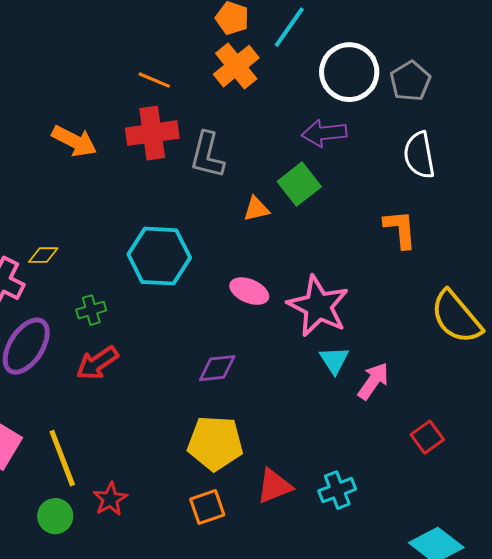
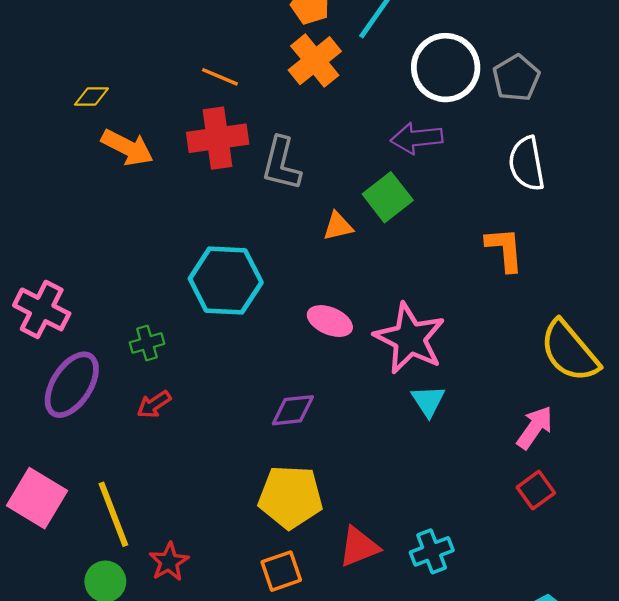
yellow diamond: (43, 255) -> (91, 96), moved
red arrow: (97, 363) -> (154, 404), size x0.7
pink arrow: (373, 381) -> (535, 428), moved

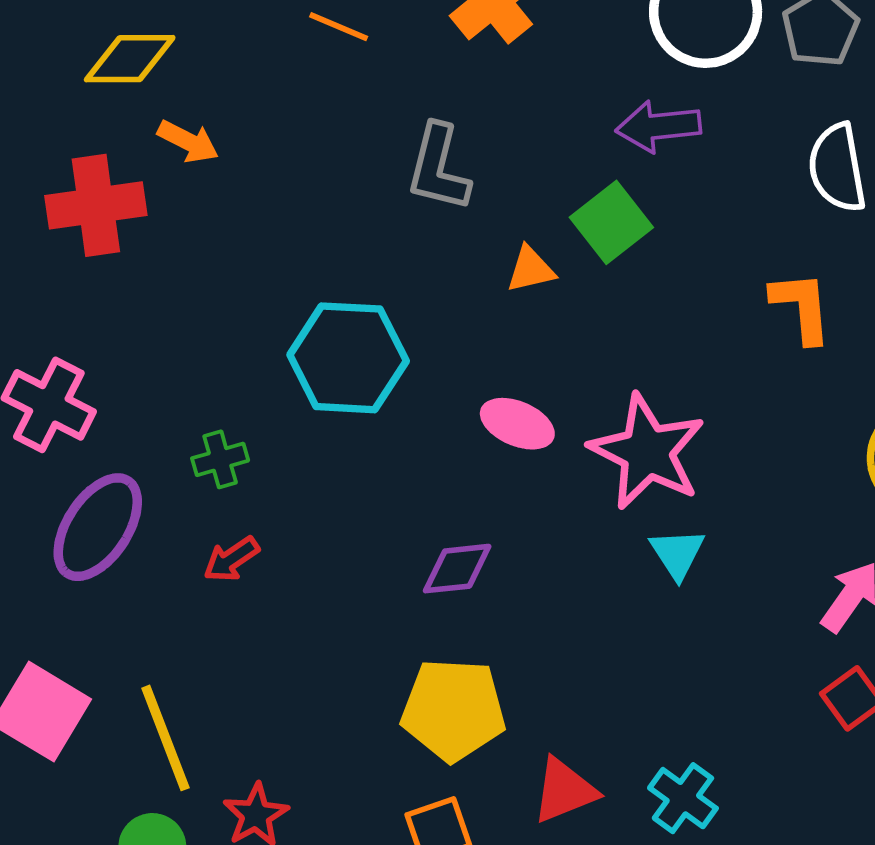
yellow diamond: (91, 96) -> (130, 59), size x1.6
red cross: (218, 138) -> (96, 205), moved
orange arrow: (127, 147) -> (188, 141), size x0.7
cyan cross: (432, 551) -> (683, 798), turned -33

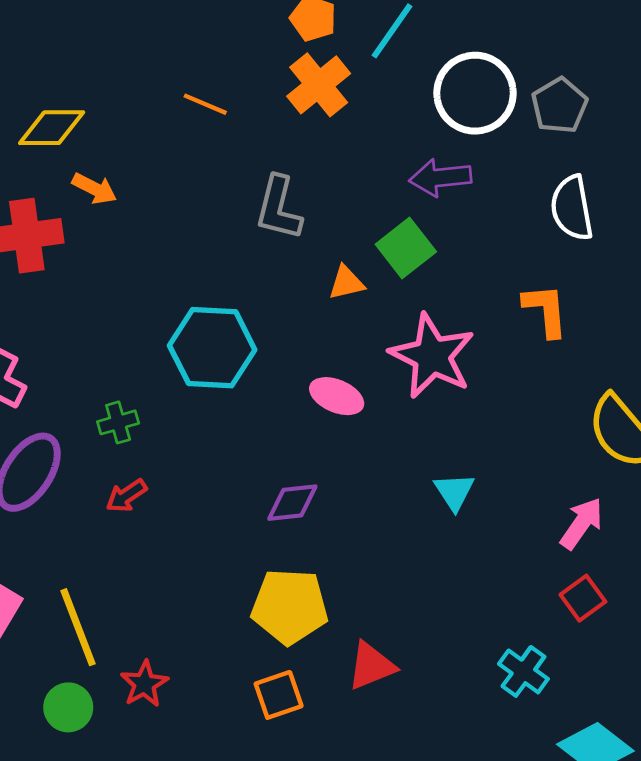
pink star: (647, 452) -> (432, 356), moved
cyan cross: (683, 798) -> (523, 671), moved

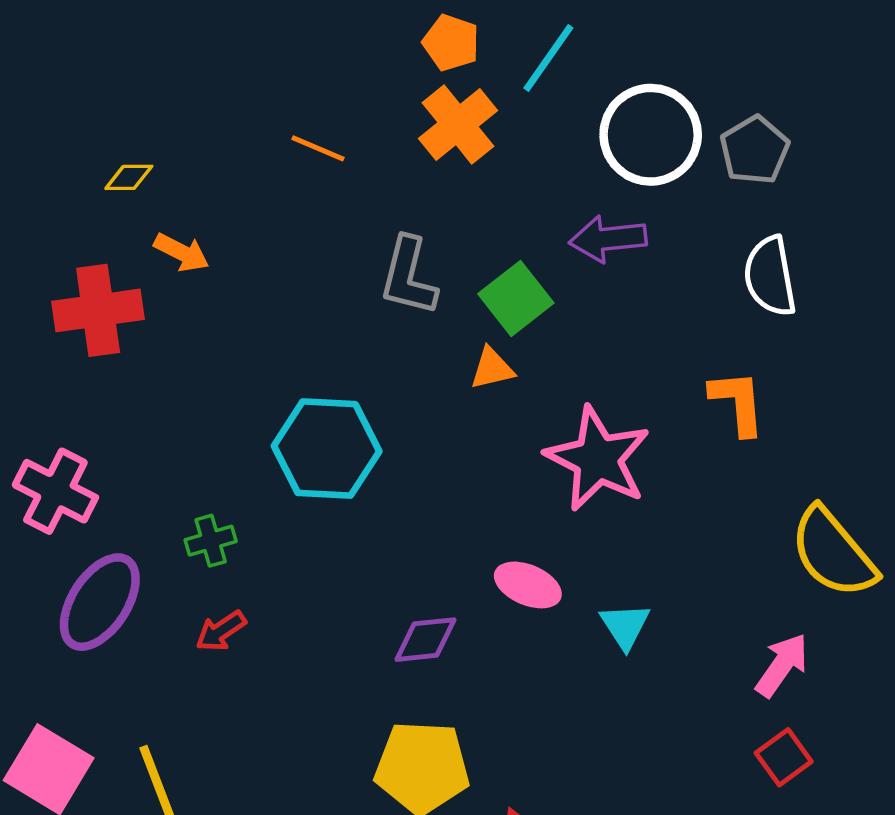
yellow diamond: (52, 128) -> (129, 177), size x0.6
green square: (406, 248) -> (516, 298), moved
pink ellipse: (337, 396) -> (528, 585), moved

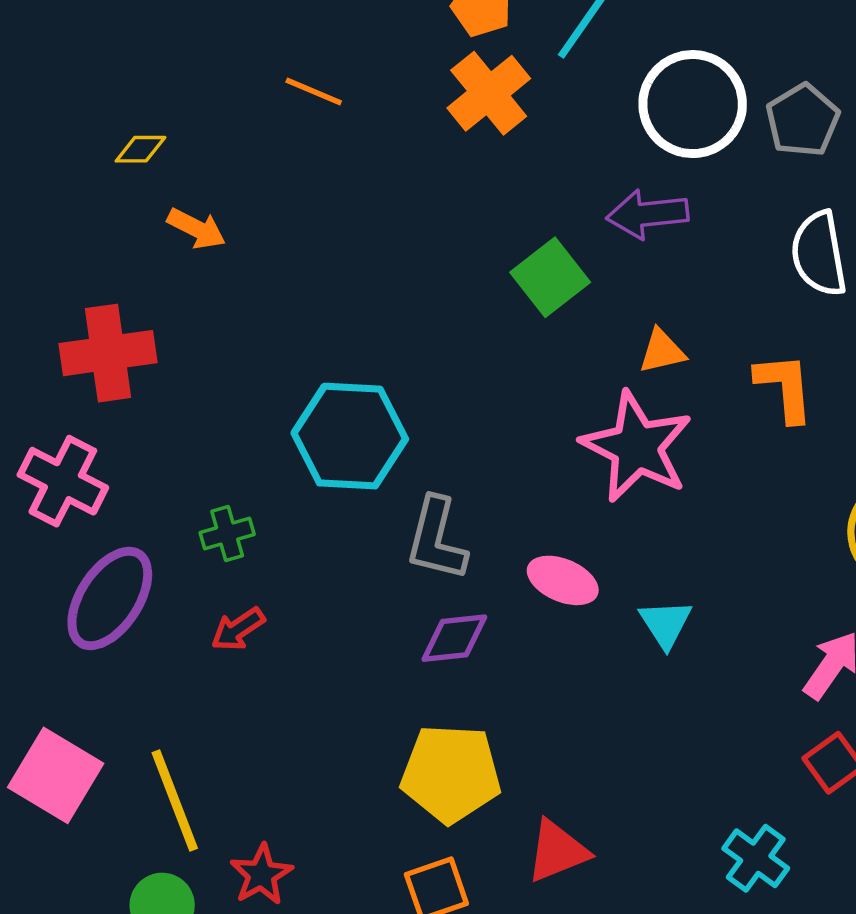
orange line: (318, 148) -> (314, 91), moved
gray L-shape: (408, 276) -> (436, 539), moved
red cross: (98, 310) -> (108, 353), moved
orange triangle: (492, 368) -> (662, 351), moved

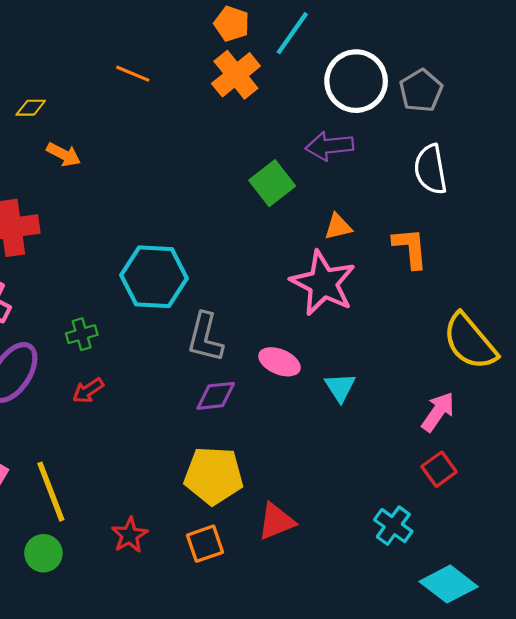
red star: (261, 875) -> (130, 535), moved

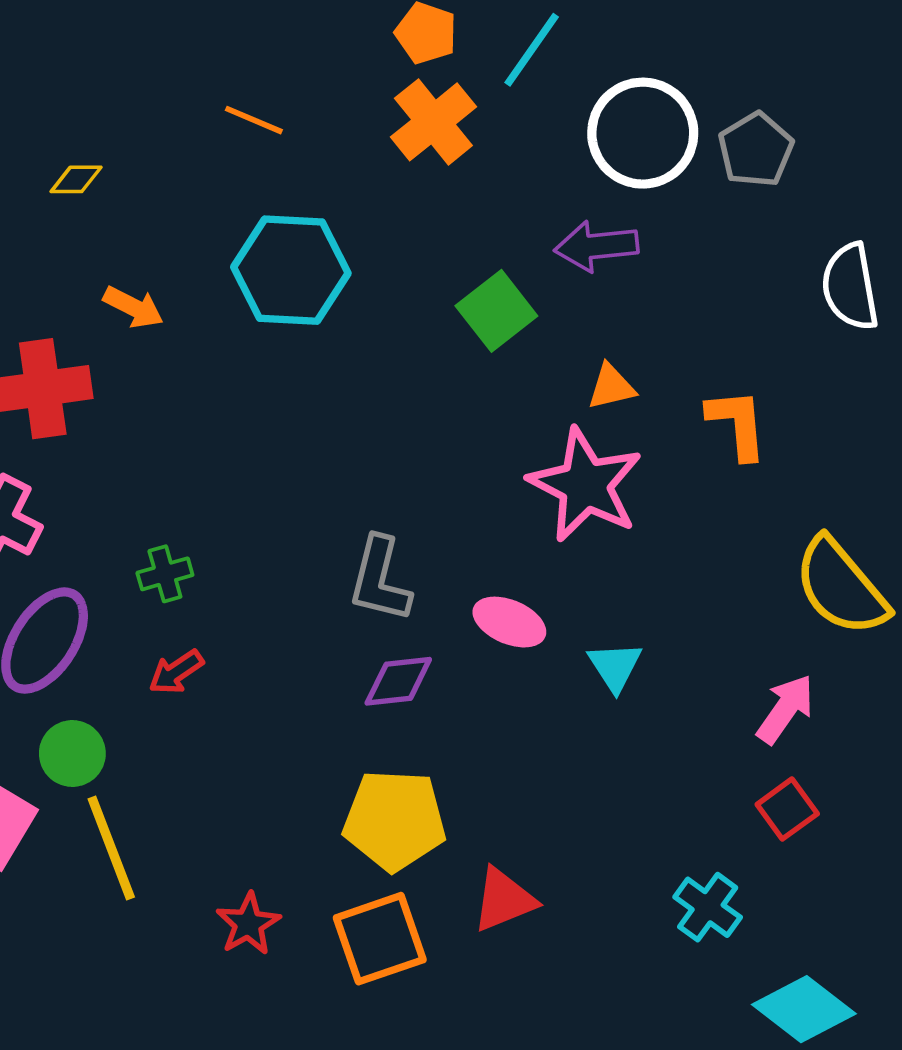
orange arrow: (64, 154) -> (133, 307), moved
white semicircle: (431, 169) -> (850, 287), moved
cyan hexagon: (154, 277) -> (291, 270), moved
orange square: (205, 544) -> (380, 939), size x1.4
green circle: (43, 553) -> (72, 753), moved

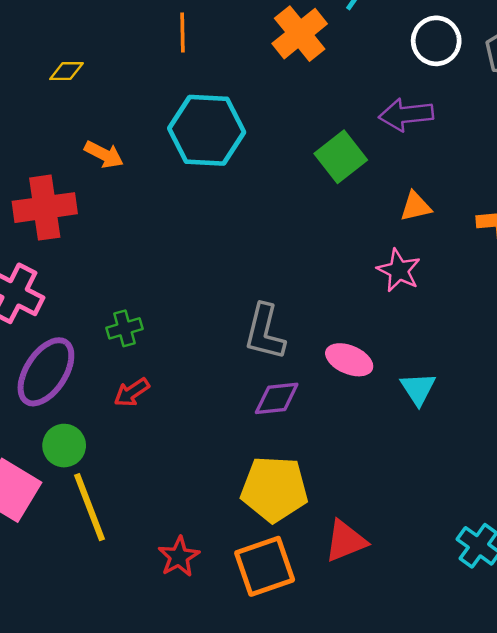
orange line: (254, 120) -> (182, 32), turned 66
white circle: (643, 133) -> (436, 41), size x0.7
pink star: (585, 485) -> (399, 270), size x0.6

